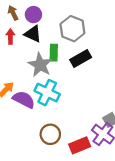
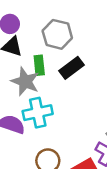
cyan cross: (47, 93) -> (38, 113), turned -30

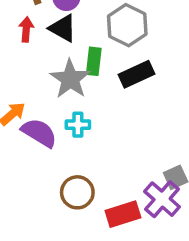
cyan cross: (38, 113) -> (78, 125), size x0.6

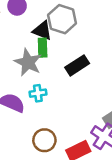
black triangle: (63, 28) -> (42, 31), moved
black rectangle: (136, 74) -> (77, 65), moved

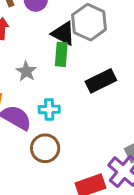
gray star: (28, 62) -> (26, 71), moved, size x0.6
brown circle: (44, 140) -> (45, 148), moved

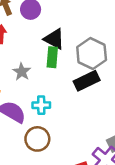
gray hexagon: (89, 22) -> (92, 53), moved

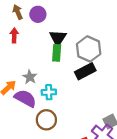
black triangle: (54, 39) -> (58, 38), turned 36
gray star: (22, 72) -> (30, 77), moved

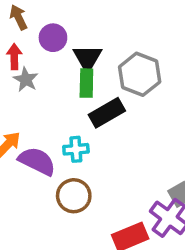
purple circle: (38, 14) -> (53, 38), moved
black rectangle: (85, 71) -> (107, 113), moved
gray star: (30, 77) -> (26, 80), moved

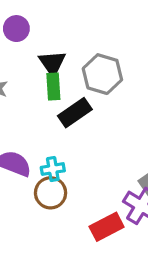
purple circle: (53, 38) -> (16, 29), moved
cyan cross: (76, 149) -> (53, 169), moved

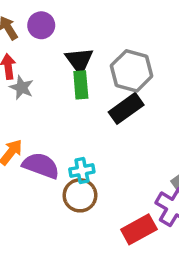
black rectangle: (75, 113) -> (126, 108), moved

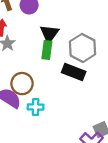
black rectangle: (126, 108) -> (74, 72), turned 45
brown circle: (80, 195) -> (22, 84), moved

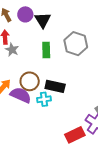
black triangle: (49, 34) -> (43, 20), moved
black rectangle: (74, 72) -> (55, 86), moved

